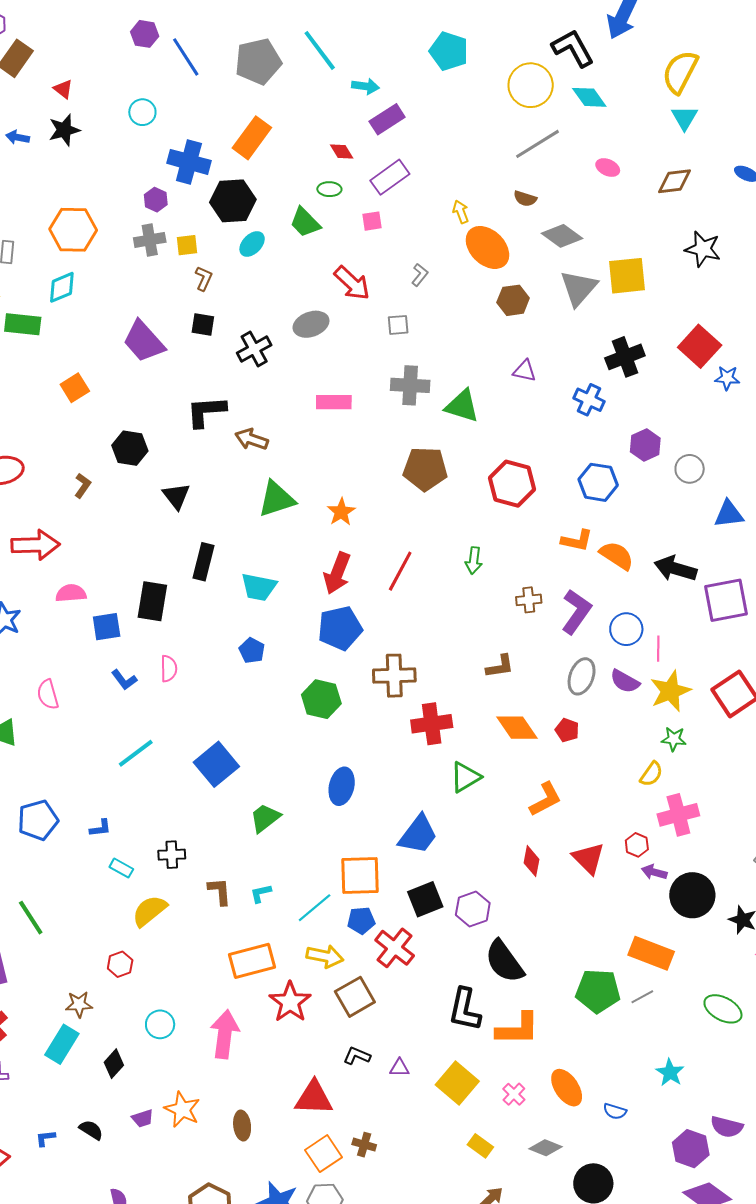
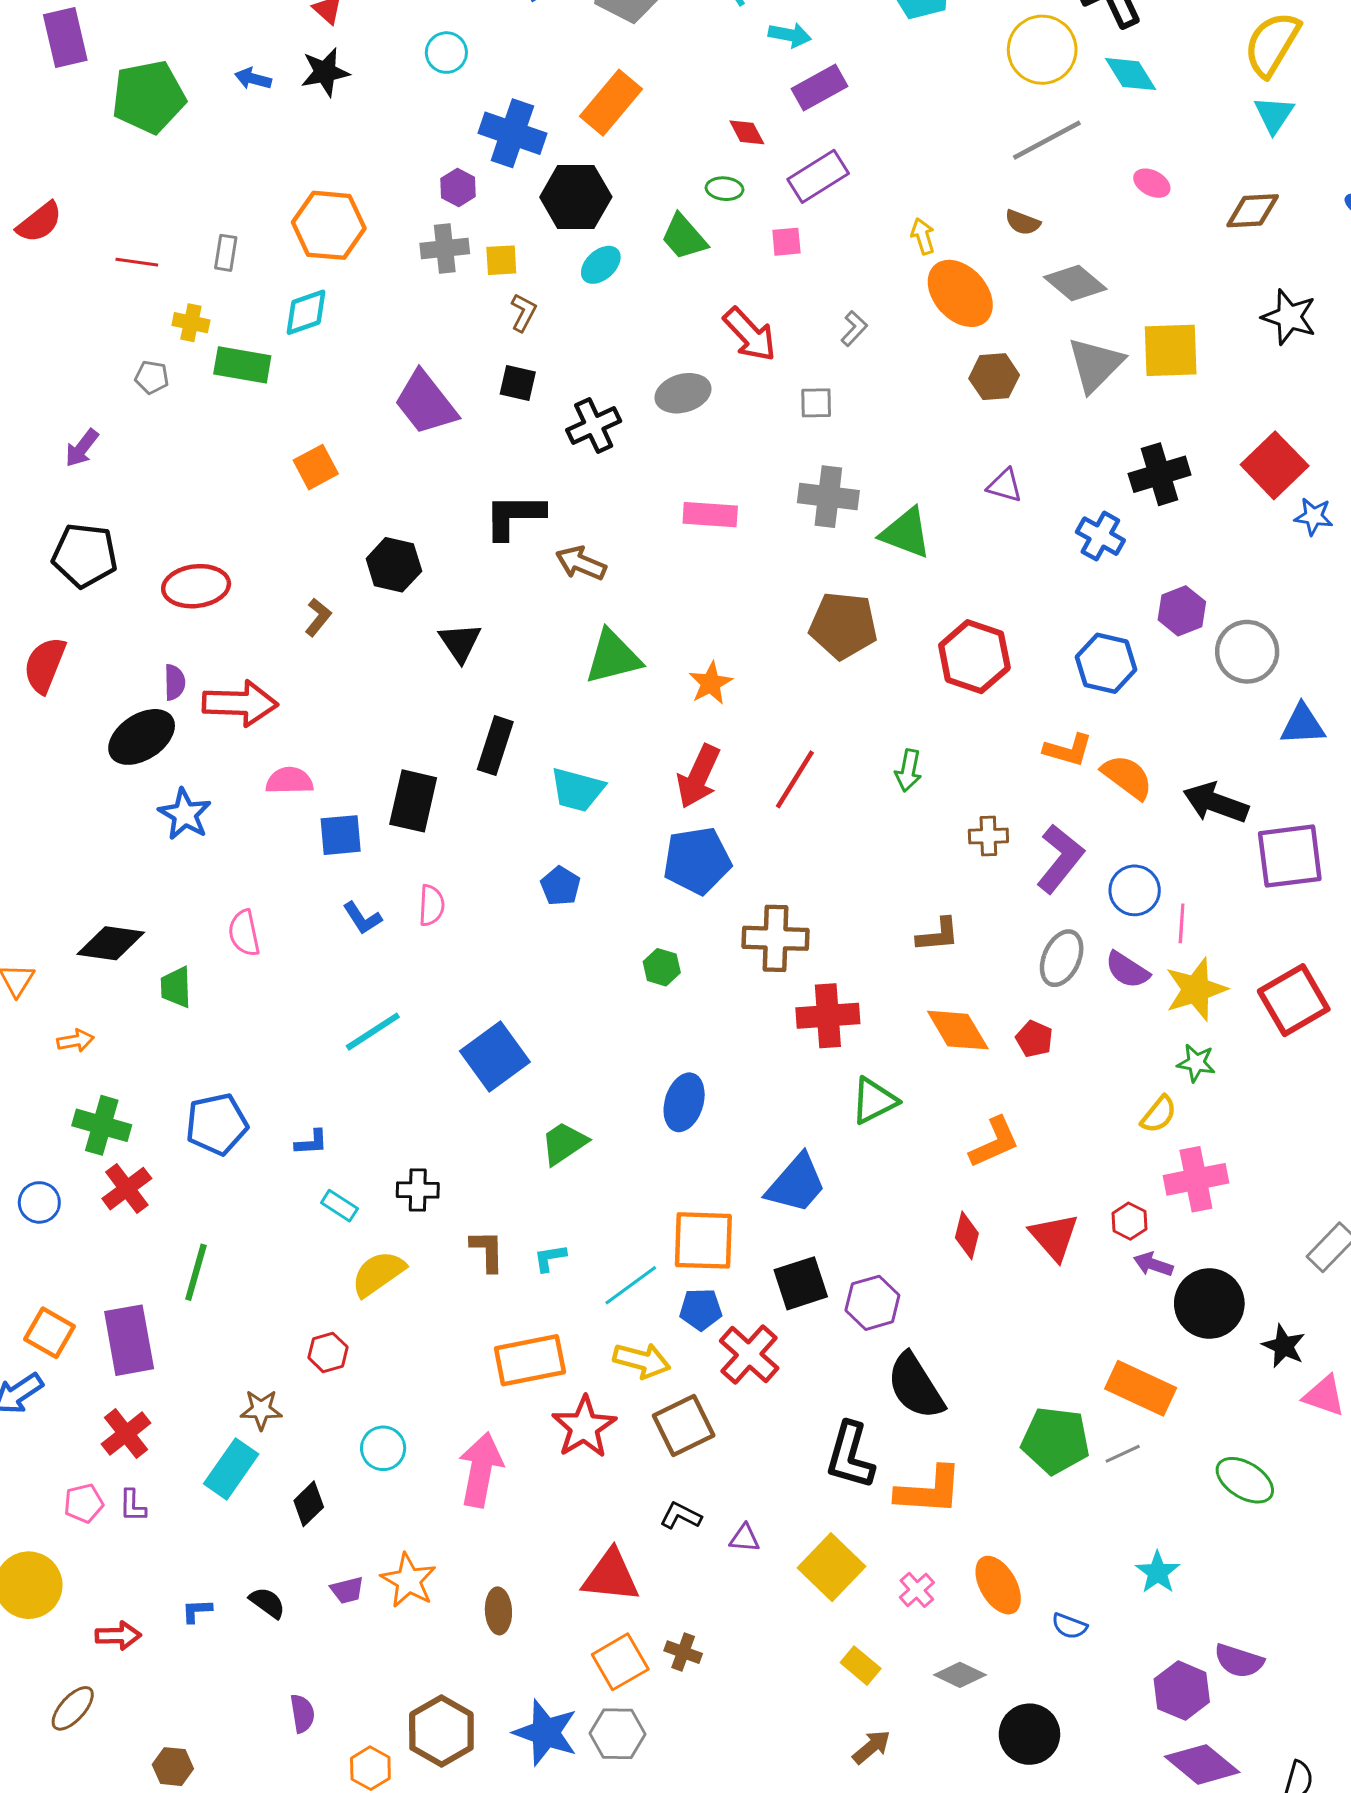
gray circle: (690, 469) -> (1247, 652), size x1.4
green hexagon: (321, 699) -> (662, 967), size x0.6
green line: (31, 918) -> (196, 1272), turned 45

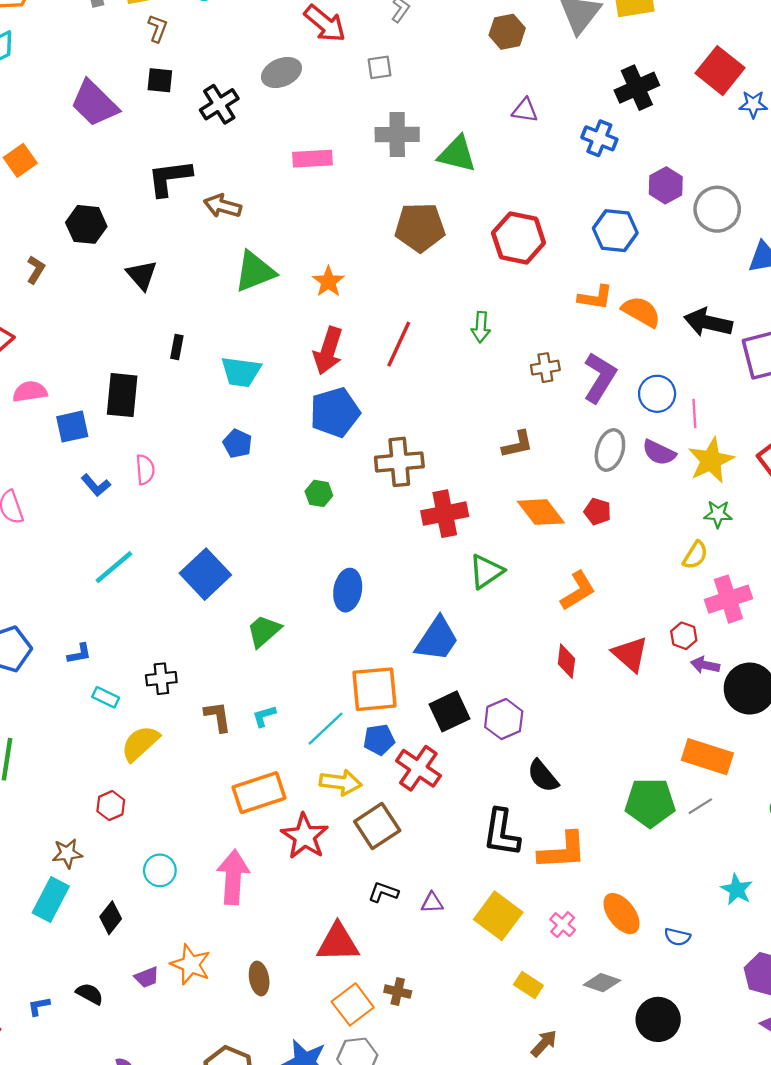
black rectangle: (495, 746) -> (177, 347), size x0.6
black semicircle: (915, 1386) -> (543, 776), size x0.7

